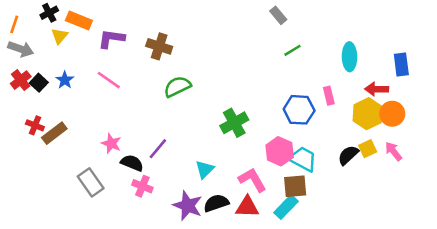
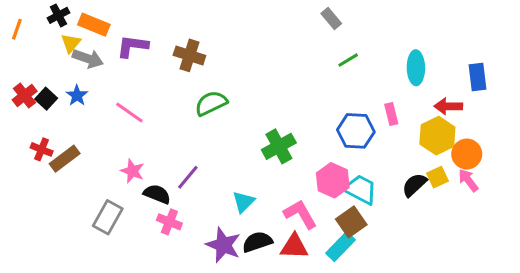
gray arrow: (21, 49) -> (88, 59), moved
pink line: (109, 80) -> (129, 112), moved
orange circle: (392, 114) -> (467, 154), moved
gray rectangle: (91, 182) -> (108, 217), turned 64
brown square: (295, 186) -> (351, 222), turned -30

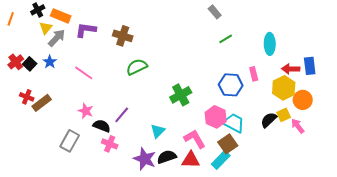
gray arrow: (88, 59) -> (57, 38), turned -66
blue rectangle: (478, 77) -> (310, 66), moved
pink arrow: (468, 180) -> (298, 126), moved

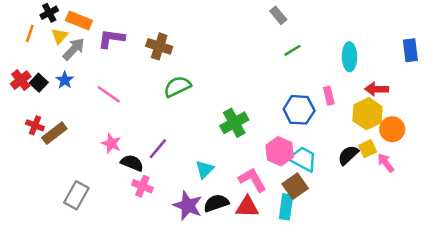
orange line: (11, 19) -> (30, 33), moved
blue rectangle: (310, 66) -> (410, 50), moved
gray rectangle: (70, 141) -> (76, 195), moved
cyan rectangle: (221, 160) -> (286, 207), turned -36

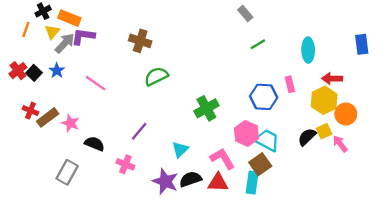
purple L-shape: (111, 39) -> (83, 36), moved
pink star: (111, 143) -> (70, 123), moved
black semicircle: (132, 163) -> (94, 144), moved

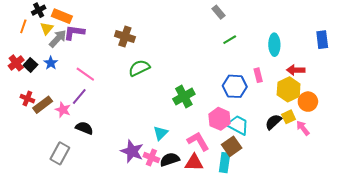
purple line: (139, 131) -> (79, 96), moved
pink cross: (125, 164) -> (151, 157), moved
purple star: (165, 181) -> (132, 151), moved

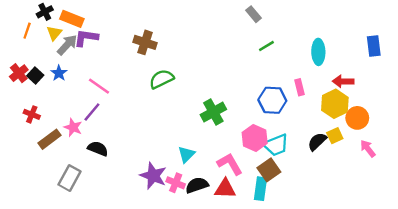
brown rectangle: (43, 105) -> (49, 139), moved
cyan trapezoid: (238, 125) -> (276, 145), turned 130
pink arrow: (303, 128) -> (368, 149), moved

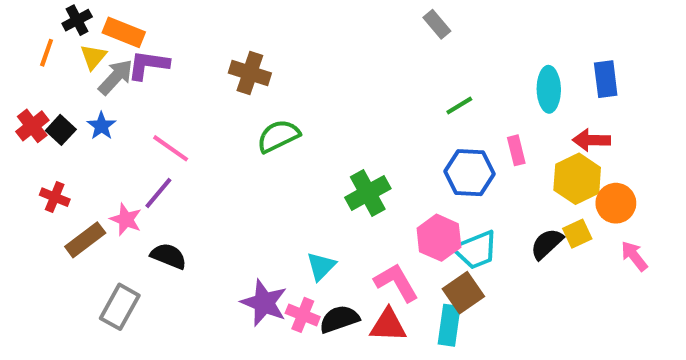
green line: (266, 46) -> (459, 106), moved
blue rectangle: (374, 46) -> (606, 79), moved

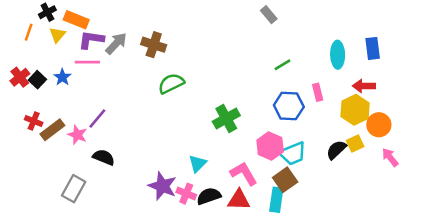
gray arrow: (116, 77) -> (116, 43), moved
pink line: (171, 148) -> (87, 62), moved, turned -35
brown rectangle: (85, 240) -> (52, 130), moved

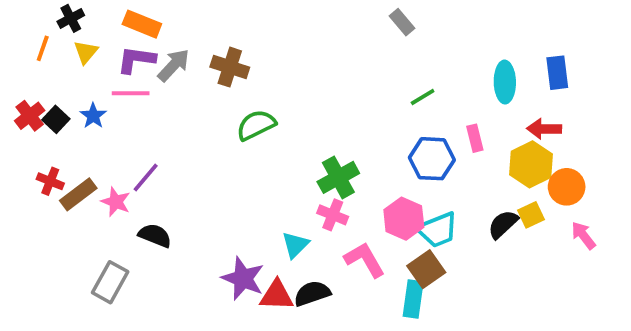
orange rectangle: (76, 20) -> (142, 24), moved
pink cross: (186, 194) -> (333, 215), moved
red triangle: (239, 200) -> (277, 295), moved

